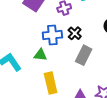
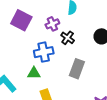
black cross: (75, 33) -> (68, 38), moved

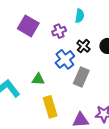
black cross: (68, 38) -> (83, 46), moved
blue cross: (44, 52) -> (65, 59), moved, turned -30

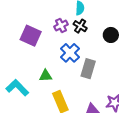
purple square: (28, 26) -> (31, 36), moved
black cross: (83, 46) -> (80, 26), moved

